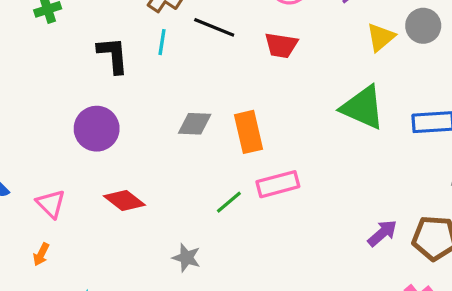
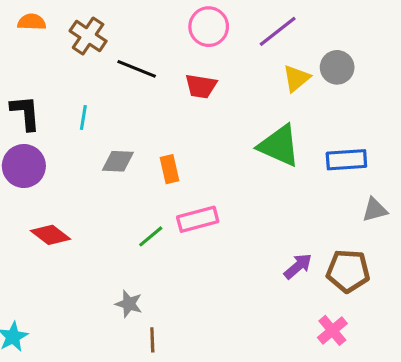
cyan line: (162, 42) -> (83, 117), moved
black L-shape: (113, 55) -> (25, 113), moved
orange rectangle: (248, 132) -> (170, 169), size x0.7
gray star: (186, 258) -> (129, 304), moved

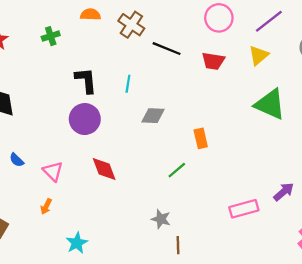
yellow triangle: (296, 78) -> (259, 55), moved
orange rectangle: (170, 169) -> (201, 138), moved
pink rectangle: (198, 219) -> (244, 209), moved
red diamond: (50, 235) -> (104, 169), turned 32

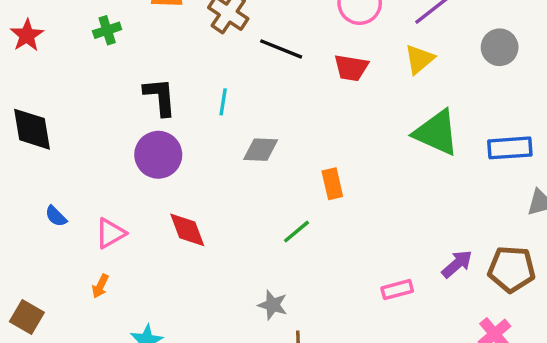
pink triangle: (53, 171) -> (110, 233), turned 45
pink rectangle: (244, 209) -> (397, 290), size x0.7

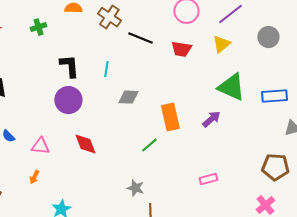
orange rectangle: (332, 184) -> (170, 117), size x1.5
pink triangle: (110, 233) -> (40, 146), turned 36
purple arrow: (457, 264) -> (211, 119), moved

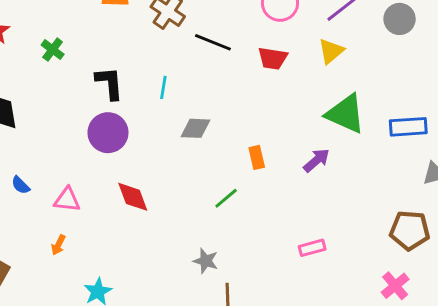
green cross: (38, 27) -> (53, 50), moved, turned -35
gray circle: (268, 37) -> (400, 19), moved
orange rectangle: (170, 117) -> (257, 157), size x0.6

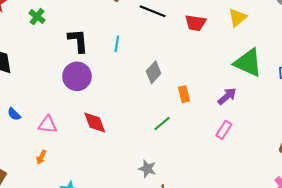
gray diamond: (195, 128) -> (154, 72), moved, turned -50
pink rectangle: (312, 248) -> (224, 130), moved, turned -42

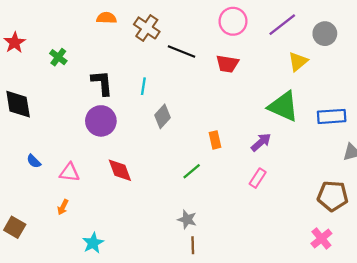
yellow triangle: (238, 18) -> (298, 62), moved
gray diamond: (154, 72) -> (162, 116), moved
gray star: (147, 169) -> (187, 219), moved

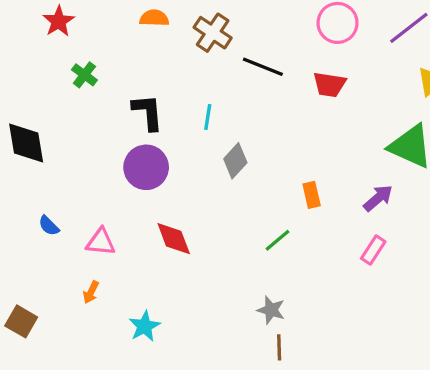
red star: (15, 43) -> (59, 21), moved
cyan star: (93, 243) -> (144, 326), moved

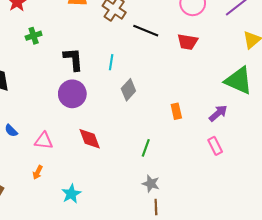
green cross: (84, 75) -> (34, 36), turned 35
green line: (277, 240) -> (146, 148), moved, turned -30
pink rectangle: (373, 250) -> (215, 146), turned -60

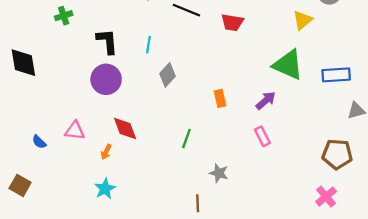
blue semicircle: (11, 131) -> (39, 142), moved
orange arrow: (38, 172) -> (106, 152), moved
gray star: (151, 184) -> (219, 173), moved

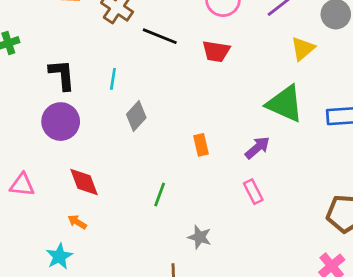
orange arrow: (106, 152) -> (77, 222), moved, turned 96

